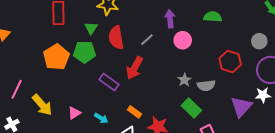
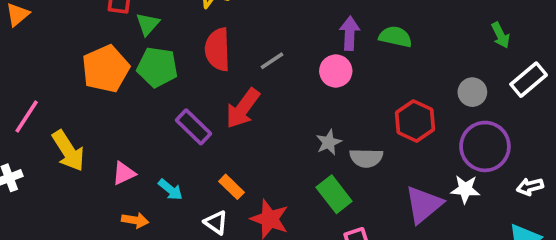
purple arrow: (170, 19) -> (350, 33), moved
green triangle: (91, 28) -> (148, 24), moved

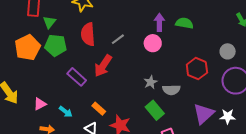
white star: (465, 189) -> (228, 116), moved

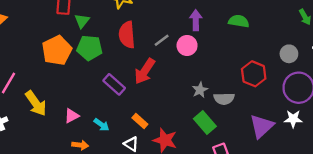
purple arrow: (159, 22) -> (196, 20), moved
pink circle: (153, 43) -> (187, 46), moved
white star: (228, 116) -> (293, 119), moved

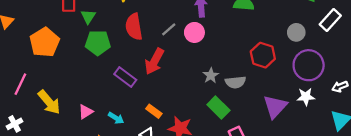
orange pentagon: (57, 50) -> (45, 42), moved

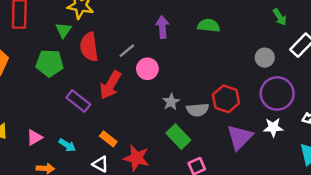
green triangle: (88, 17) -> (64, 30), moved
pink circle: (194, 32) -> (147, 69), moved
red hexagon: (263, 55) -> (226, 99), moved

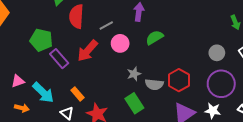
green semicircle: (209, 26) -> (155, 37), moved, turned -48
green pentagon: (50, 63) -> (41, 40), moved
cyan arrow: (67, 145) -> (43, 93), size x1.6

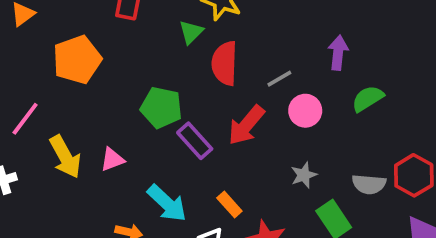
gray star: (134, 74) -> (304, 175), moved
pink triangle: (18, 81) -> (112, 160), moved

